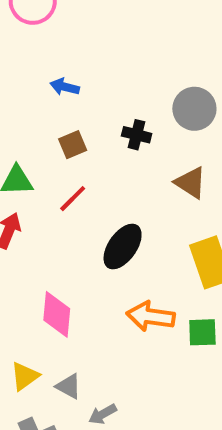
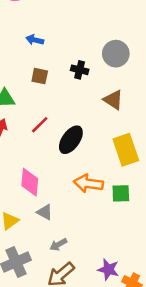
brown square: (73, 145) -> (40, 76), turned 35
red line: (73, 199) -> (40, 125), moved
gray triangle: (69, 386) -> (45, 212), moved

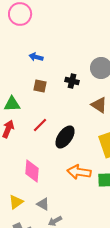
gray triangle: (45, 212) -> (43, 204), moved

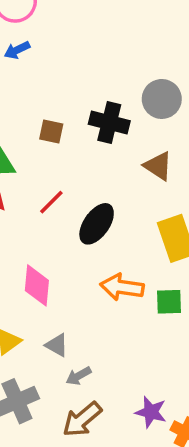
blue arrow: (36, 57) -> (17, 50), moved, turned -40
black cross: (72, 81) -> (109, 123), size x1.5

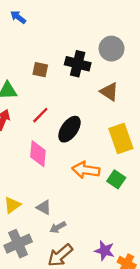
blue arrow: (17, 50) -> (18, 17), turned 63
pink diamond: (37, 285) -> (38, 154), moved
green square: (169, 302) -> (116, 179), turned 36

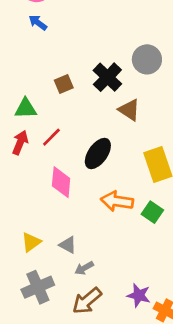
black cross: (78, 64) -> (107, 77), turned 30
brown square: (40, 70) -> (64, 84), turned -35
brown triangle: (109, 92) -> (129, 110), moved
red line: (40, 115) -> (51, 137), moved

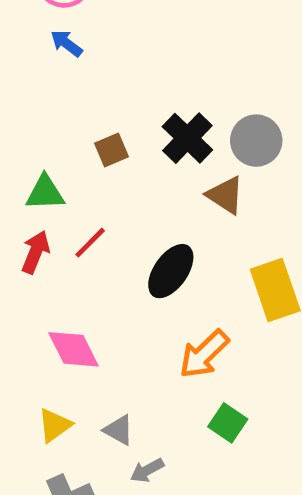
gray circle: (147, 59) -> (256, 141), moved
pink diamond: (61, 182) -> (74, 349), moved, turned -32
orange arrow: (117, 201) -> (204, 354), turned -52
green square: (152, 212) -> (228, 423), moved

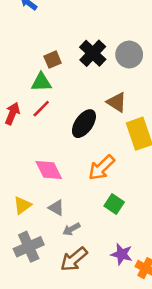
green triangle: (45, 193) -> (41, 82), moved
brown triangle: (225, 195) -> (117, 102), moved
pink diamond: (74, 349) -> (49, 170), moved

